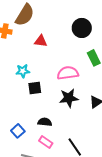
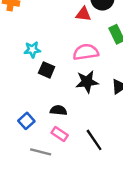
red triangle: (41, 41) -> (83, 14), moved
black square: (35, 88) -> (47, 70), turned 32

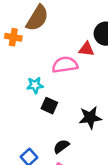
pink semicircle: (86, 52) -> (65, 65), moved
black semicircle: (58, 110) -> (61, 146), turned -42

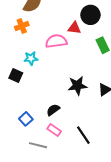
orange cross: (13, 37) -> (22, 26), moved, turned -32
black square: (49, 106) -> (16, 75), moved

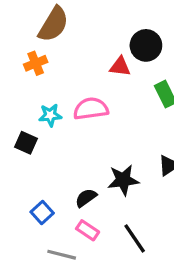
pink semicircle: (56, 41) -> (91, 109), moved
black star: (77, 86) -> (123, 180), moved

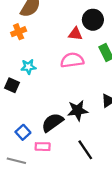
pink semicircle: (91, 109) -> (72, 60), moved
black semicircle: (86, 198) -> (52, 122), size x1.5
pink rectangle: (88, 230) -> (43, 147), moved, turned -32
gray line: (62, 255) -> (16, 161), moved

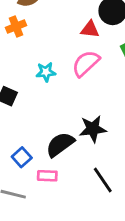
pink semicircle: (72, 60) -> (86, 63), turned -35
cyan star: (28, 67) -> (46, 72), moved

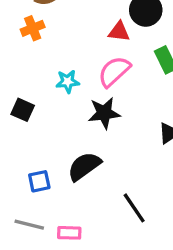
black star: (93, 129) -> (104, 113), moved
blue square: (22, 157) -> (39, 181), turned 30
pink rectangle: (47, 176) -> (69, 233), moved

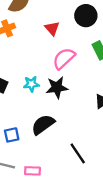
red triangle: (119, 32) -> (52, 28), moved, turned 42
cyan star: (68, 82) -> (31, 84), moved

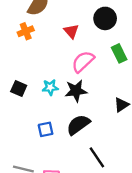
black semicircle: (43, 125) -> (78, 125), moved
blue square: (12, 135) -> (46, 129), moved

